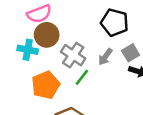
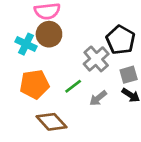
gray cross: (73, 55) -> (96, 59), moved
gray arrow: (105, 57) -> (98, 98), moved

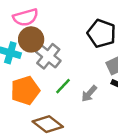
gray cross: (96, 59) -> (48, 56), moved

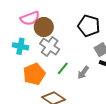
brown circle: (31, 39) -> (44, 27), moved

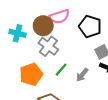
pink semicircle: (30, 18) -> (59, 17), moved
cyan cross: (20, 46) -> (17, 33), moved

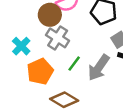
cyan cross: (17, 33) -> (21, 46), moved, turned 35
gray arrow: (82, 75) -> (99, 68), size x1.6

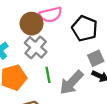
green line: (74, 64) -> (48, 75), turned -56

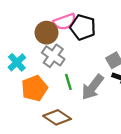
black pentagon: (85, 28) -> (83, 27), moved

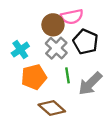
black pentagon: (83, 27) -> (86, 42), moved

